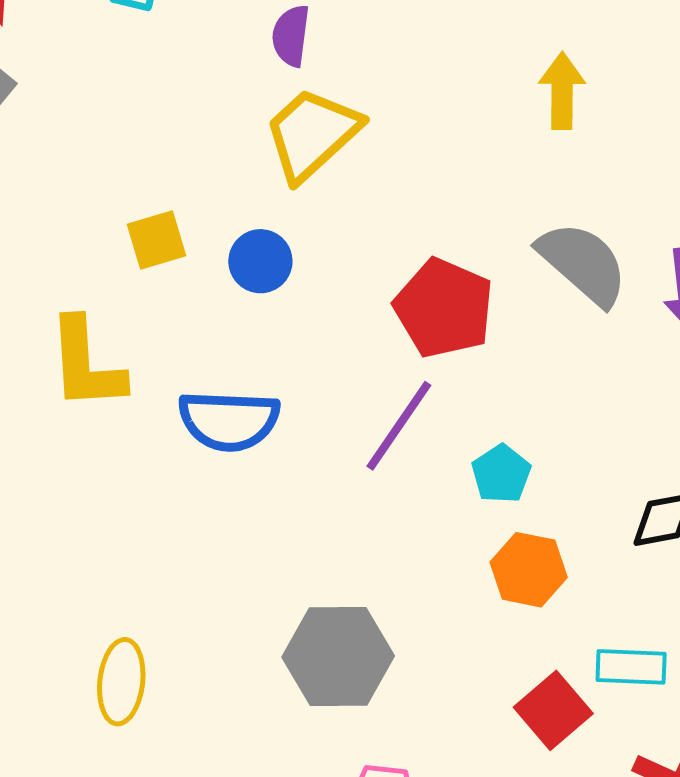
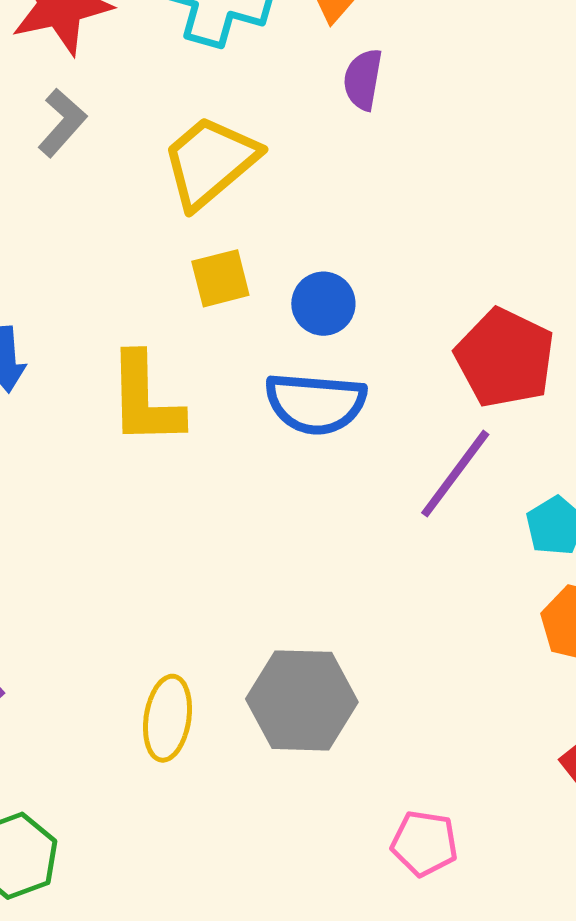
yellow trapezoid: (312, 134) -> (210, 162), moved
blue semicircle: (229, 421) -> (316, 403), moved
gray hexagon: (338, 657) -> (302, 700), moved

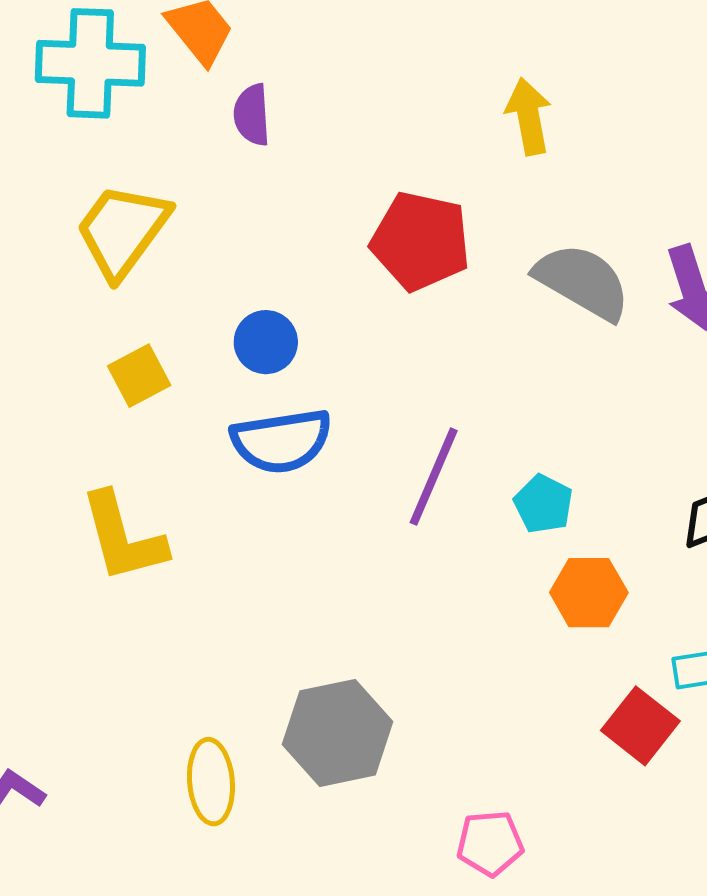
yellow square: (220, 278) -> (139, 376), moved
red pentagon: (505, 358) -> (421, 241), moved
yellow L-shape: (145, 399) -> (123, 537), moved

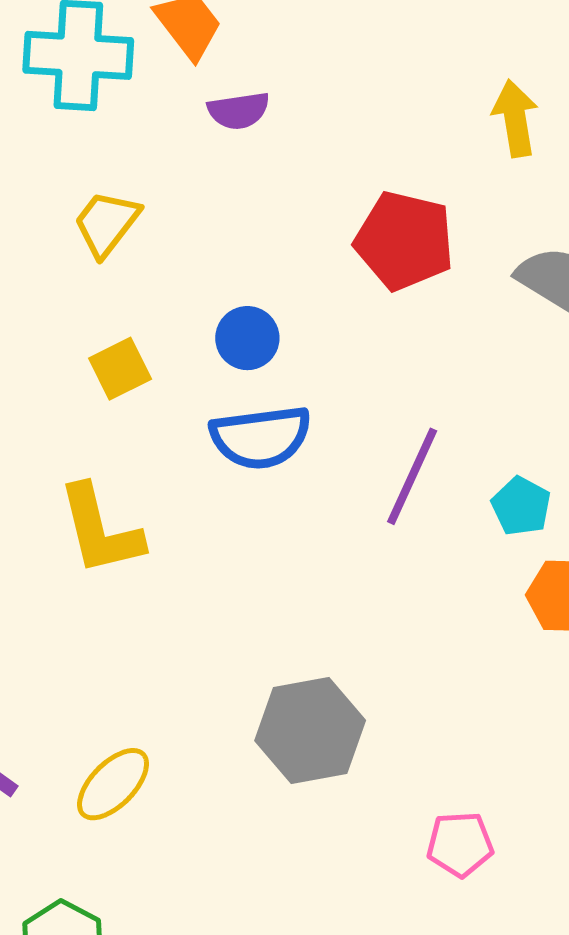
purple semicircle: (252, 115) -> (239, 111), turned -96
yellow trapezoid: (122, 231) -> (106, 223), size x0.7
yellow ellipse: (211, 782) -> (113, 784), moved, turned 48

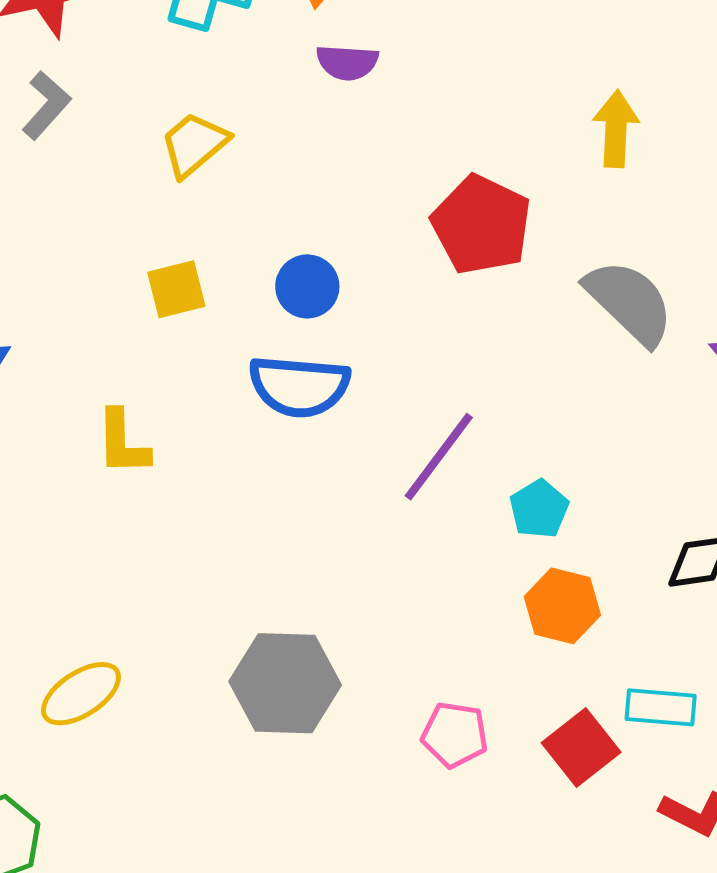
yellow L-shape: (100, 530) -> (123, 443), size x0.7
pink pentagon: (460, 844) -> (455, 735), moved

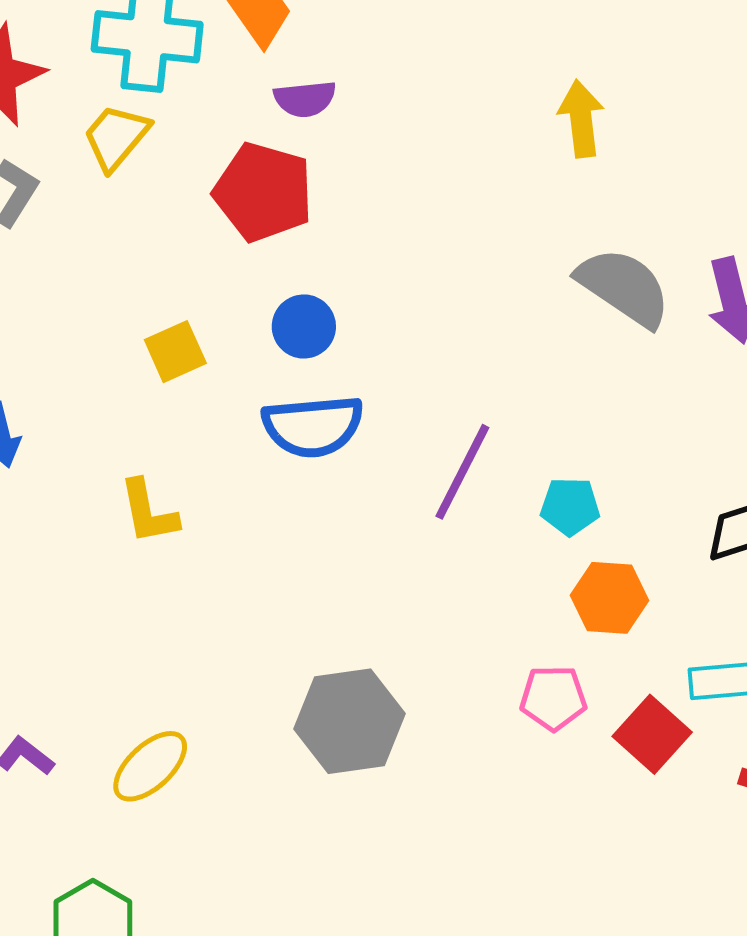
yellow trapezoid: (194, 144) -> (116, 137), moved
red pentagon: (481, 225) -> (263, 192), moved
cyan pentagon: (539, 509) -> (570, 506), turned -30
pink pentagon: (455, 735) -> (553, 698), moved

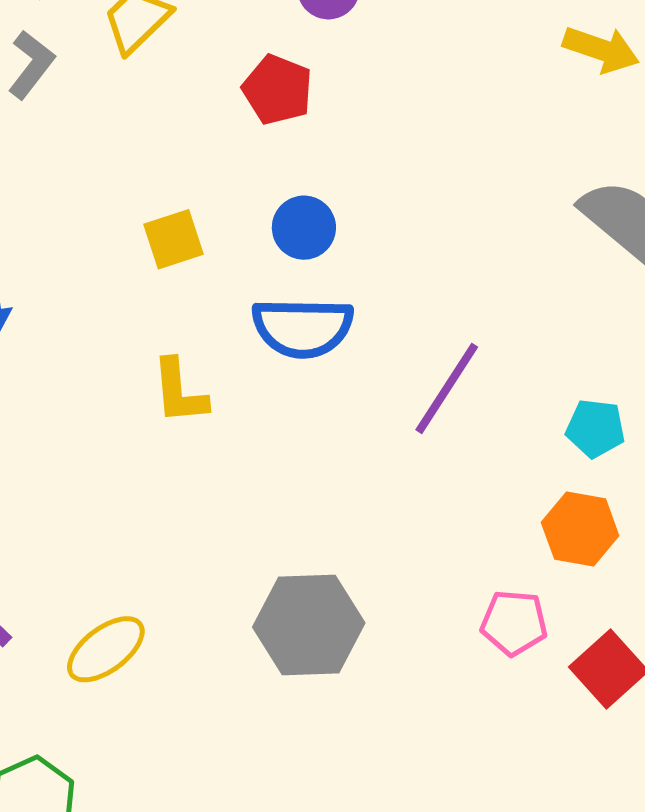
yellow arrow: (581, 119) -> (601, 49), turned 110
red pentagon: (263, 192) -> (277, 90), size x0.7
cyan pentagon: (570, 506) -> (595, 428), moved
yellow L-shape: (148, 512) -> (179, 392), moved

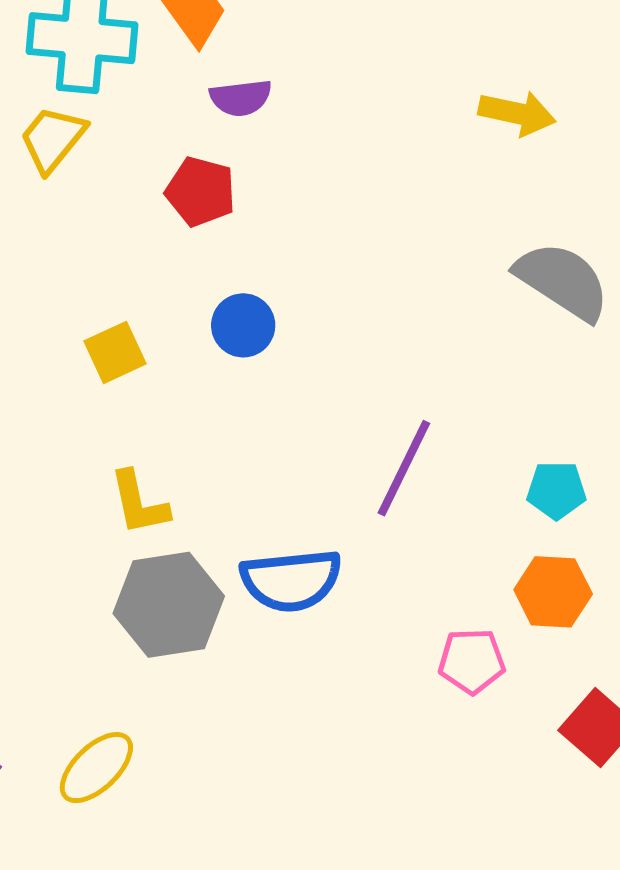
blue semicircle: (303, 328) -> (291, 580), moved
pink pentagon: (514, 623) -> (472, 661), moved
gray hexagon: (309, 625) -> (169, 605), moved

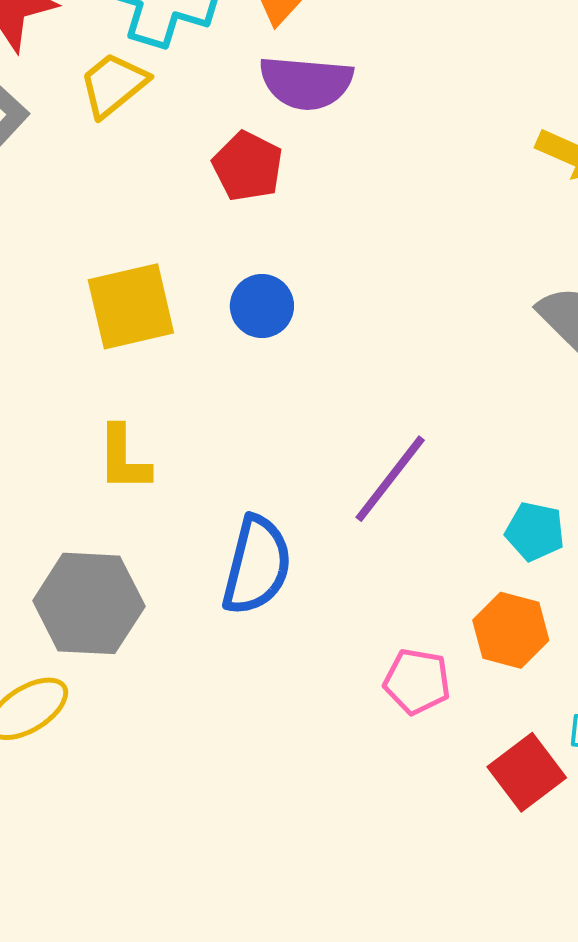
purple semicircle: (241, 98) -> (306, 83), size x1.5
yellow square: (115, 352) -> (131, 306), size x1.5
blue semicircle: (291, 580) -> (257, 565), turned -82
gray hexagon: (169, 605) -> (89, 603), moved

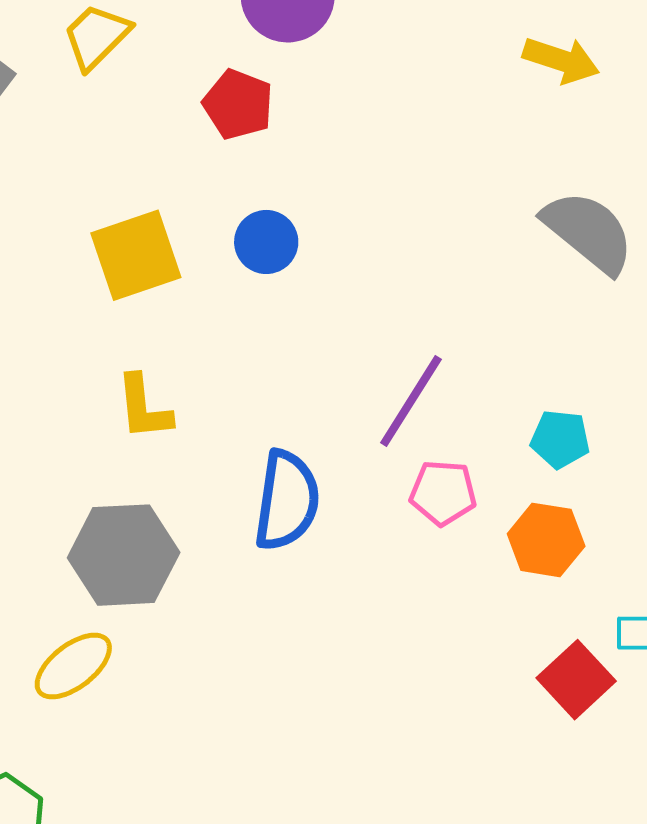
pink pentagon: (417, 681) -> (443, 493), moved

